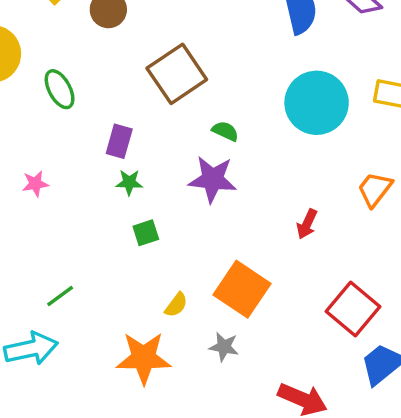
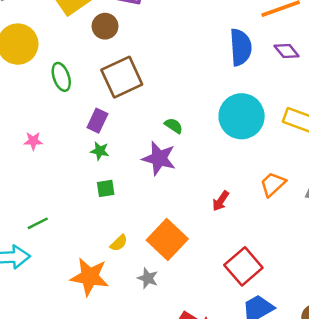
brown square: (177, 74) -> (122, 77), moved

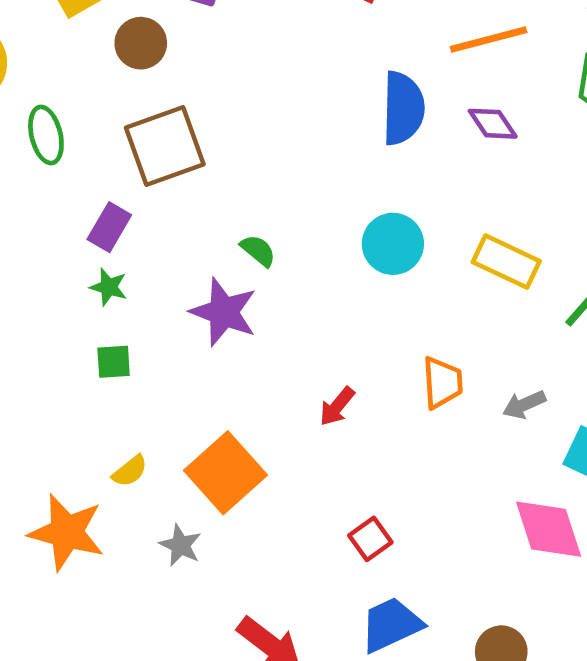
cyan circle: (242, 116) -> (393, 244), size x0.7
orange trapezoid: (273, 184) -> (442, 383), turned 124
red square: (243, 266) -> (370, 539), size x0.6

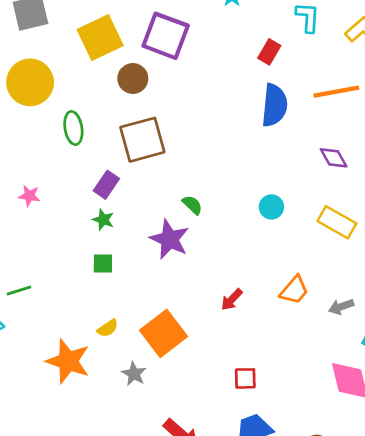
blue semicircle: (403, 108) -> (274, 105), moved
purple diamond: (493, 124) -> (334, 158), moved
cyan circle: (393, 244) -> (271, 207), size x0.7
orange trapezoid: (442, 383) -> (294, 290), turned 40
red square: (370, 539) -> (245, 378), turned 30

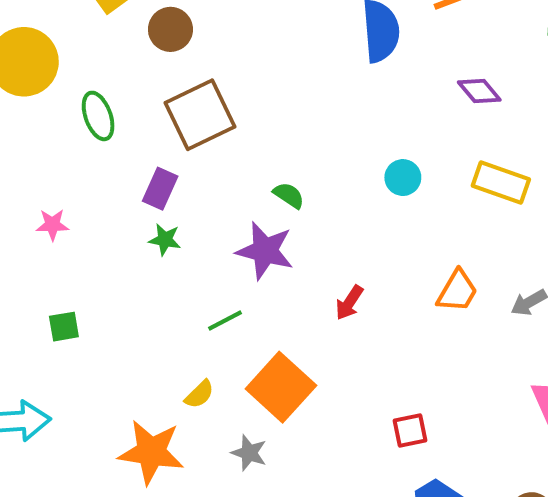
green square: (103, 264) -> (64, 327), moved
green line: (19, 290) -> (225, 321), moved
red arrow: (232, 299) -> (349, 303), moved

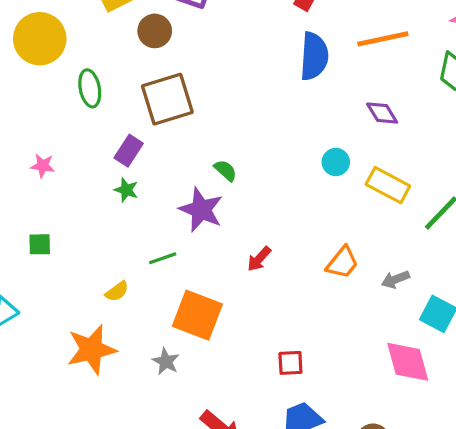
cyan circle: (403, 178) -> (336, 162), moved
orange square: (281, 387) -> (197, 315), turned -30
yellow semicircle: (199, 394) -> (117, 291), moved
orange star: (151, 452) -> (91, 350), turned -30

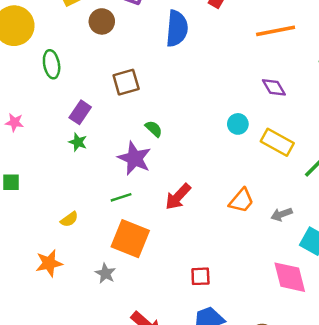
blue semicircle: (314, 56) -> (177, 28), moved
brown square: (167, 99) -> (126, 82), moved, size x0.7
green line: (163, 258) -> (121, 197), moved
red arrow: (259, 259) -> (178, 197), size x1.4
orange star: (91, 350) -> (49, 263), size x0.7

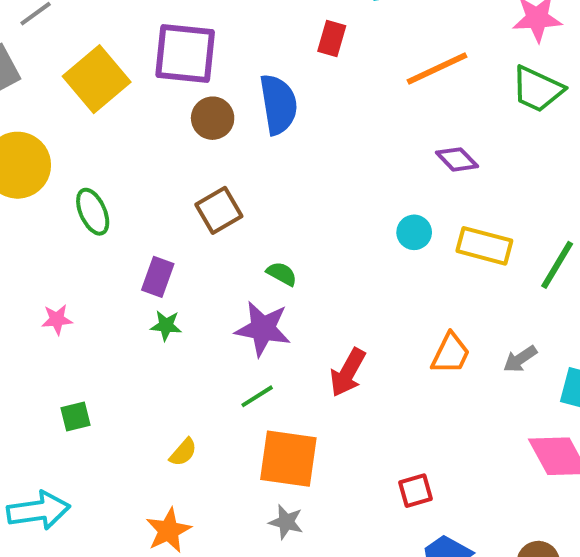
brown circle: (102, 21) -> (213, 118), moved
gray star: (105, 273) -> (286, 522), moved

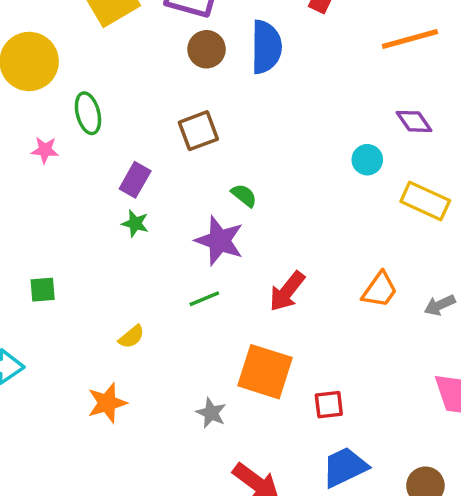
cyan circle: (414, 232) -> (367, 160), moved
pink star: (57, 319) -> (45, 150), moved
orange square: (288, 459) -> (265, 372), moved

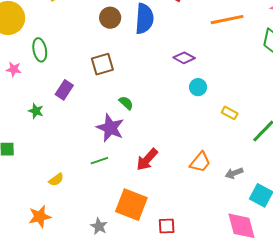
purple diamond: (414, 121) -> (184, 58), moved, turned -30
yellow rectangle: (425, 201) -> (230, 113), size x0.6
green star: (135, 224) -> (36, 111), moved

